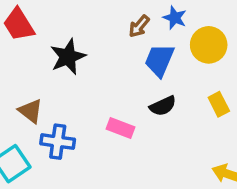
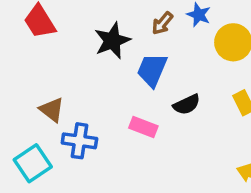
black star: (68, 57) -> (112, 41), moved
blue trapezoid: (159, 60) -> (152, 70), moved

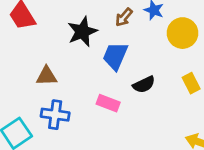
brown triangle: (52, 110) -> (47, 76), moved, turned -40

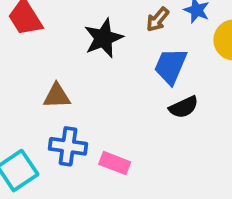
blue trapezoid: (115, 56) -> (171, 66), moved
pink rectangle: (108, 103) -> (115, 163), moved

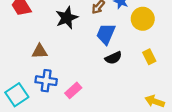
pink rectangle: (115, 163) -> (73, 90), turned -63

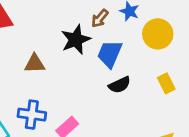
black star: (67, 18) -> (76, 40), moved
brown triangle: (40, 51) -> (35, 64), moved

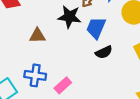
black star: (76, 40) -> (69, 17), turned 30

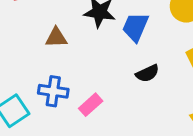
black semicircle: (104, 52) -> (147, 73), moved

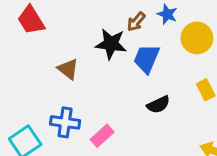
brown triangle: (56, 37) -> (68, 69), turned 40

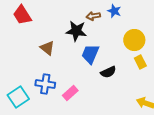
brown arrow: (136, 22) -> (93, 16), turned 40
yellow circle: (197, 38) -> (134, 40), moved
blue trapezoid: (147, 59) -> (90, 54), moved

